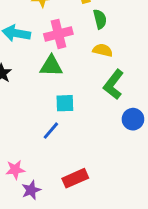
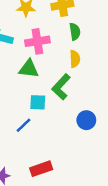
yellow semicircle: (103, 50) -> (75, 59), turned 70
green L-shape: (114, 84) -> (61, 87), moved
blue circle: (133, 119) -> (86, 120), moved

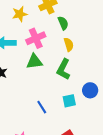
cyan square: (38, 102) -> (69, 101), moved
blue line: (23, 125) -> (42, 107), turned -64

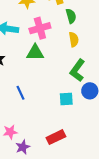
green L-shape: (63, 69) -> (77, 70), moved
blue line: (42, 107) -> (21, 93), moved

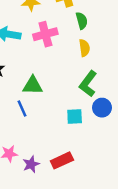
green triangle: (35, 53) -> (33, 85), moved
purple star: (23, 147) -> (31, 164), moved

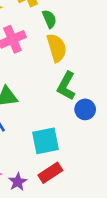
yellow semicircle: (84, 48) -> (57, 48), size x1.5
cyan square: (75, 116) -> (45, 141), moved, size x1.5

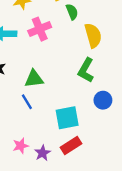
yellow semicircle: (57, 48) -> (93, 36), moved
blue circle: (85, 109) -> (103, 100), moved

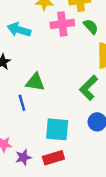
green semicircle: (72, 12) -> (91, 27), turned -35
pink cross: (40, 29) -> (62, 24), moved

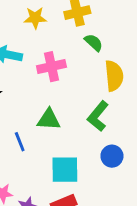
pink cross: (62, 24) -> (51, 67), moved
green triangle: (35, 82) -> (49, 120), moved

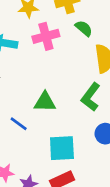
pink cross: (51, 67) -> (46, 36), moved
blue line: (20, 142) -> (19, 124), turned -30

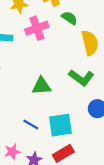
green L-shape: (91, 97) -> (81, 78), turned -85
blue line: (19, 124) -> (31, 124), moved

